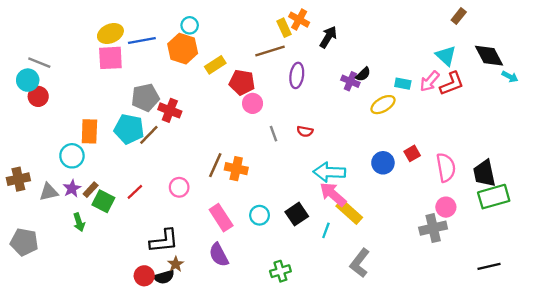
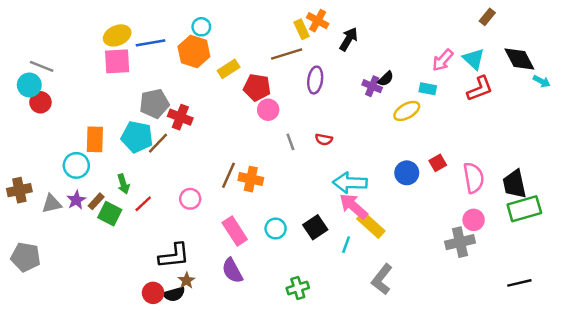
pink arrow: (430, 81) -> (443, 60), moved
green arrow: (79, 222) -> (123, 184), moved

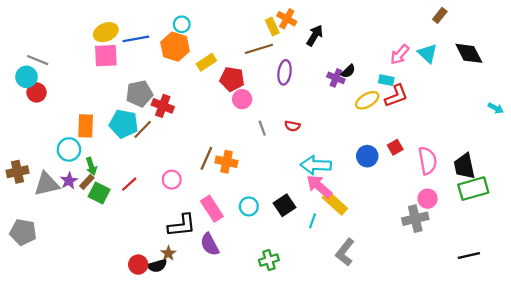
cyan arrow: (542, 81) -> (496, 108), moved
red L-shape: (480, 89) -> (396, 96), moved
green arrow: (123, 184) -> (91, 166), moved
gray triangle: (52, 204) -> (47, 184), size x1.4
black L-shape: (174, 256) -> (182, 225), moved

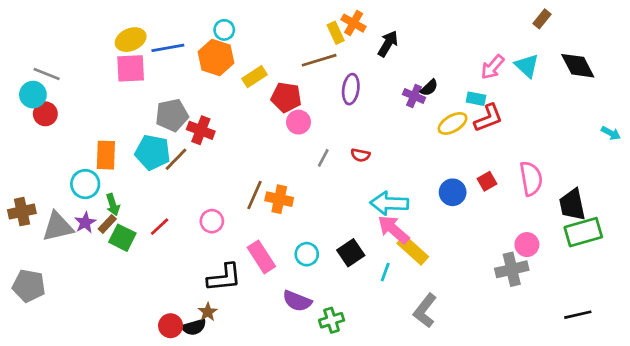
gray line: (262, 128) -> (323, 158), turned 48
pink semicircle: (428, 161) -> (531, 179), moved
purple semicircle: (210, 244) -> (297, 301), moved, turned -40

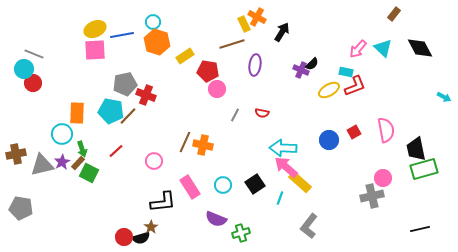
cyan circle: (224, 30) -> (153, 22), moved
red line: (160, 227) -> (116, 151), moved

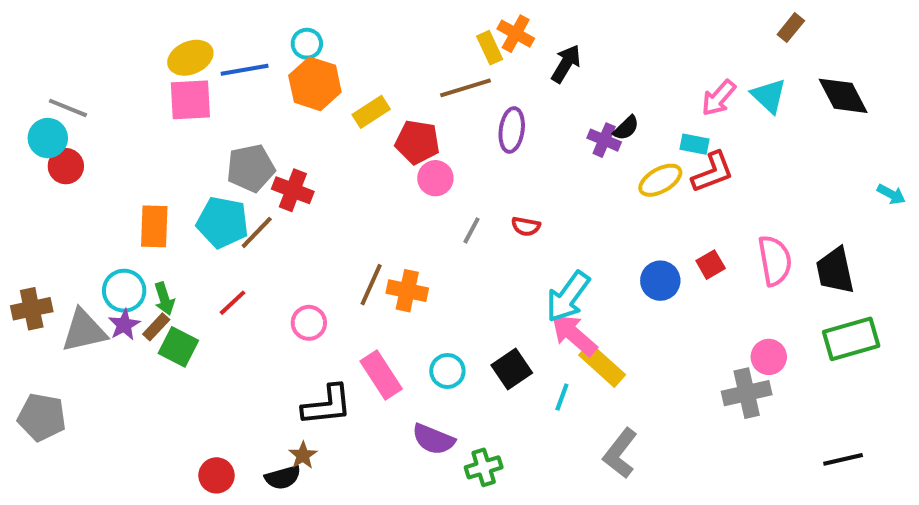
cyan circle: (62, 134) -> (124, 291), moved
cyan arrow: (283, 148) -> (568, 297), turned -56
black trapezoid: (416, 149) -> (835, 271), moved
red circle: (124, 237) -> (216, 475), moved

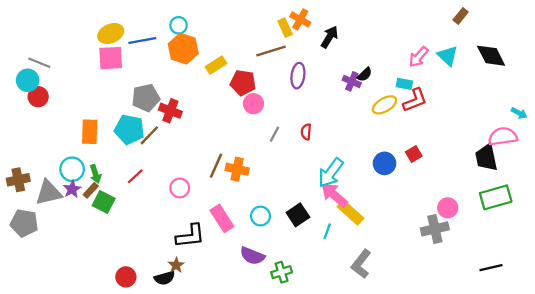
red semicircle: (526, 226) -> (306, 132), turned 84
pink semicircle: (775, 261) -> (503, 136), moved, turned -88
gray pentagon: (42, 417) -> (24, 223), moved

